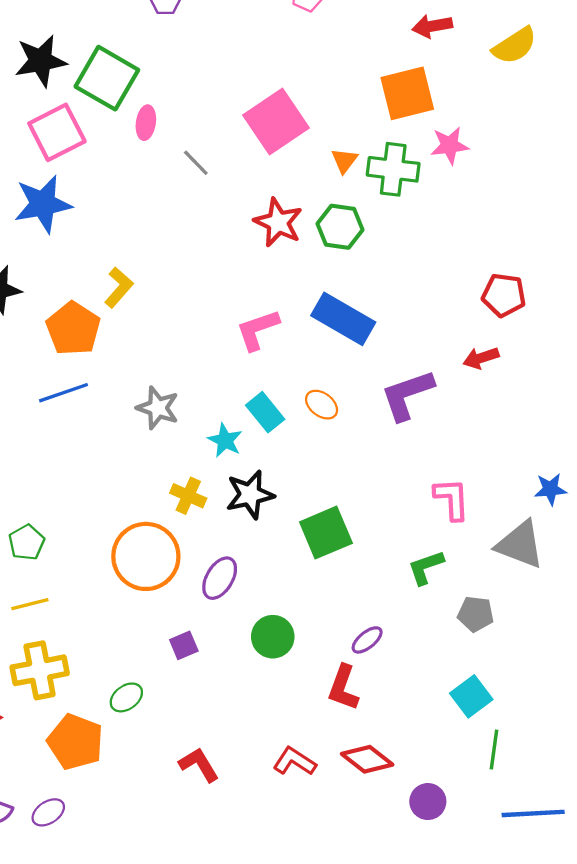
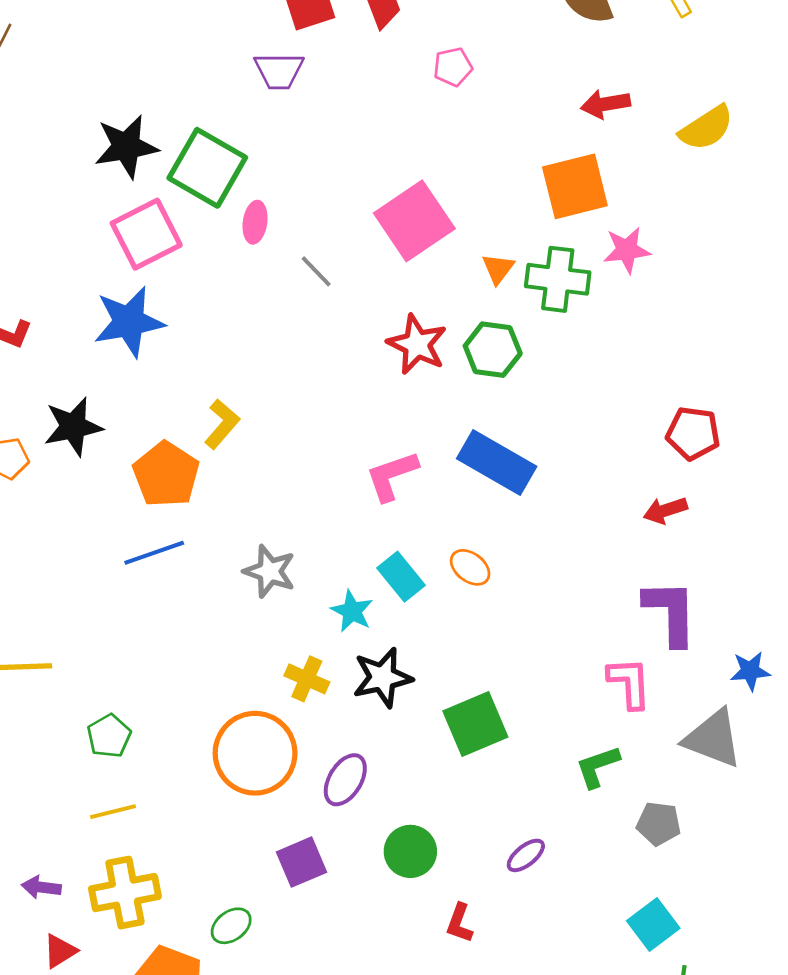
purple L-shape: (407, 395) -> (671, 612), moved, turned 108
purple square: (184, 645) -> (301, 862), size x1.4
red L-shape: (343, 688) -> (459, 923), moved, size x0.7

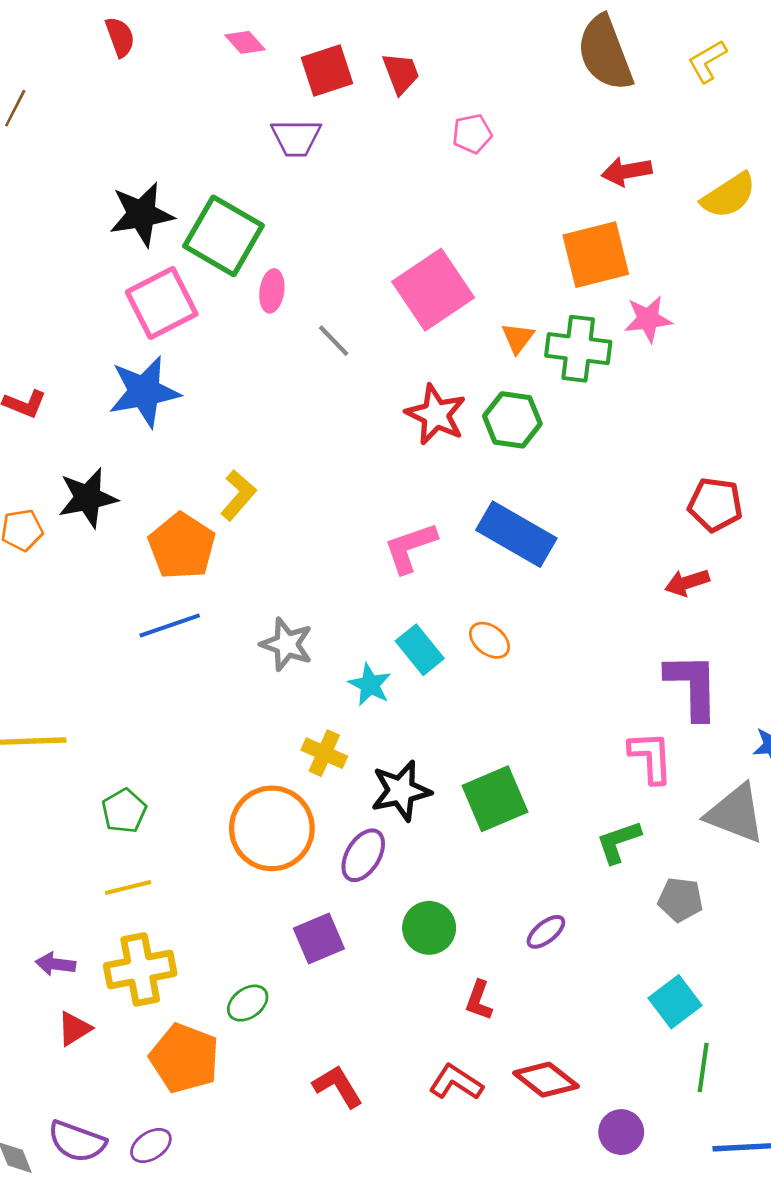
black star: (382, 678) -> (401, 791), moved

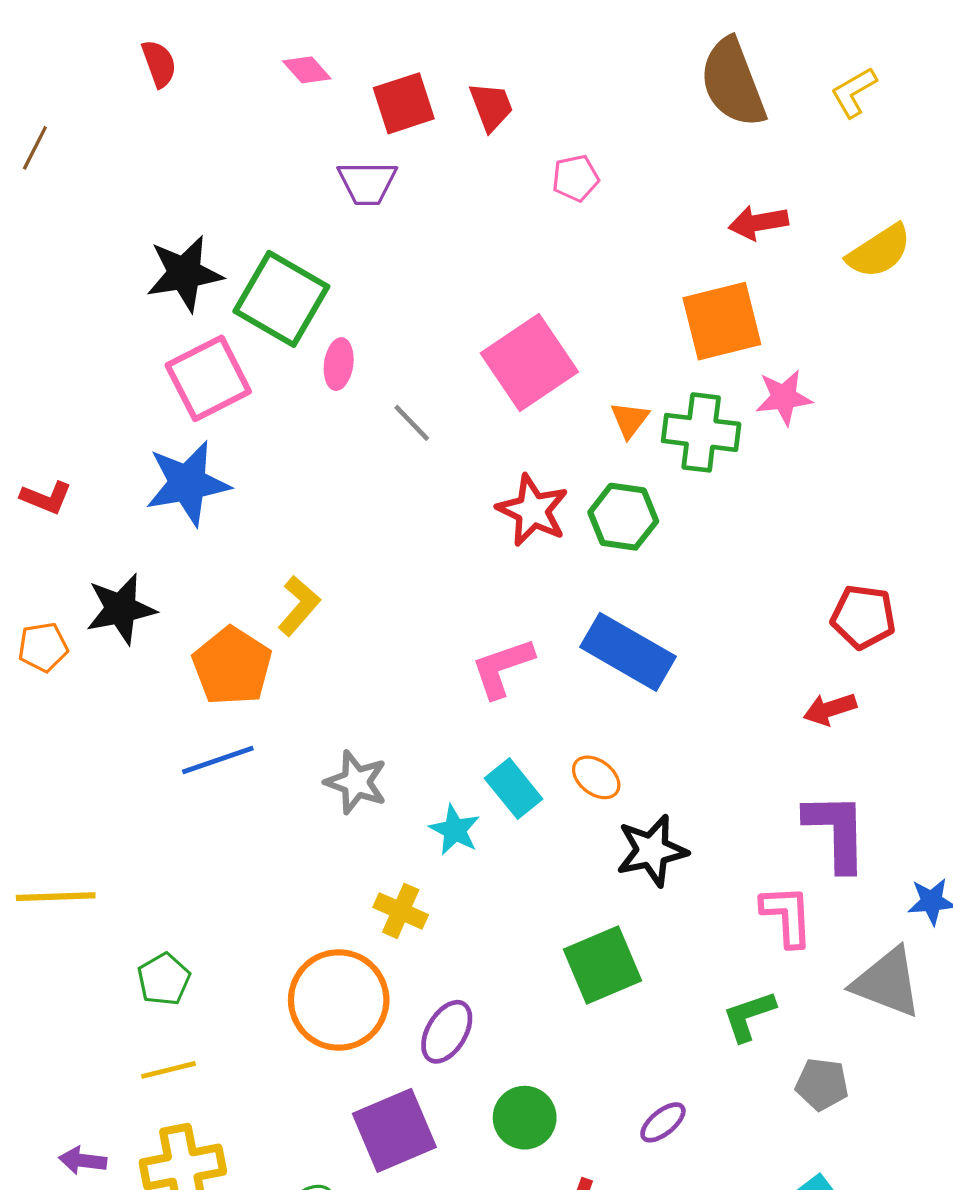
black star: (401, 791) -> (652, 851), moved
purple square: (319, 939) -> (394, 1130), size x1.4

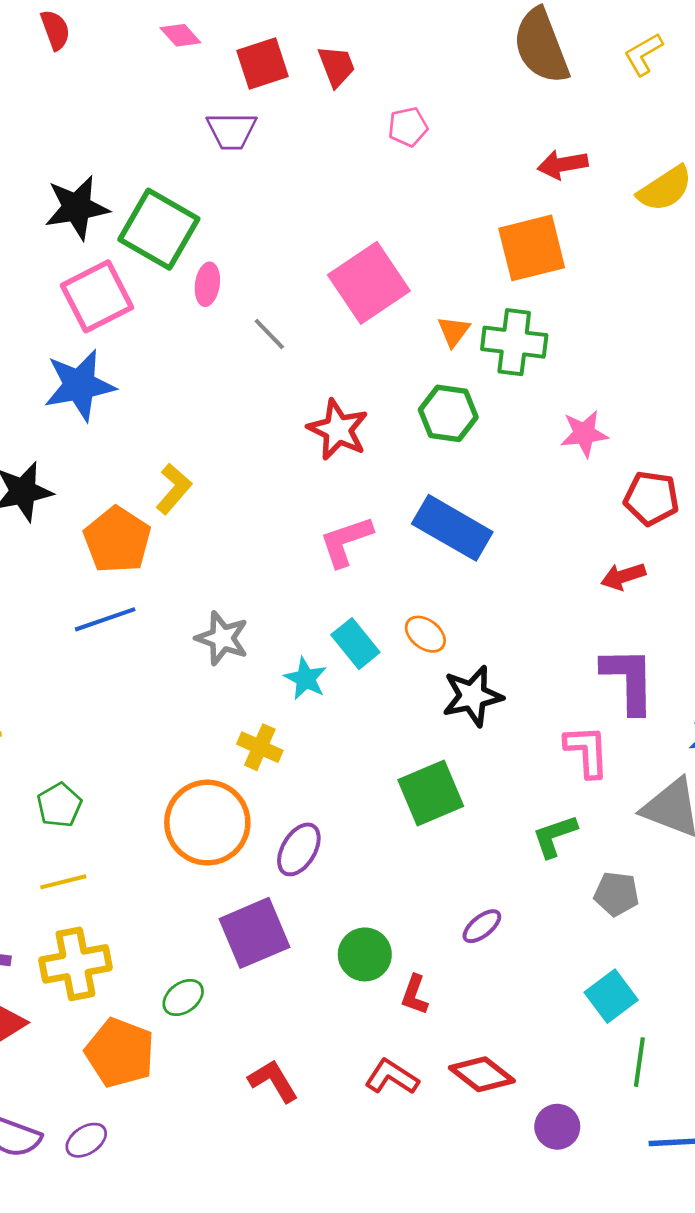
pink star: (784, 397) -> (584, 434), moved
red star: (533, 510) -> (338, 430), moved
green circle: (525, 1118) -> (365, 954), moved

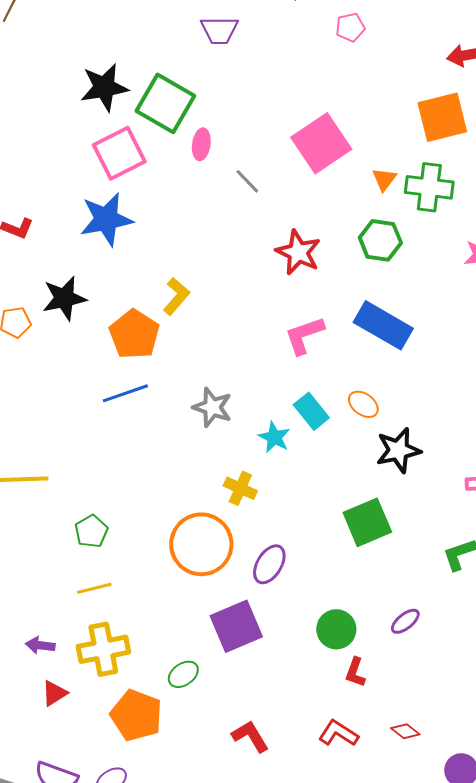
green circle: (365, 954) -> (336, 629), moved
red diamond: (482, 1074) -> (405, 731), size x0.6

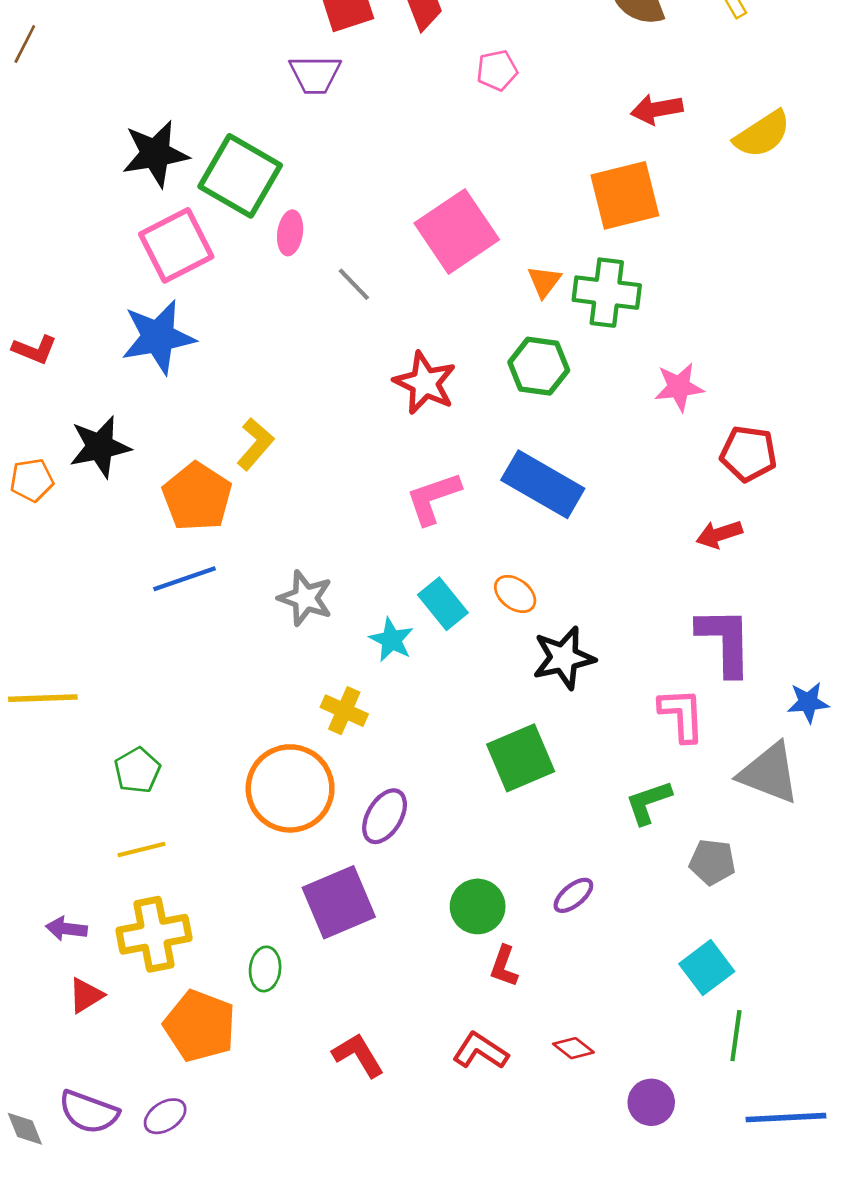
green ellipse: (183, 674) -> (265, 969), turned -48

